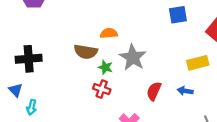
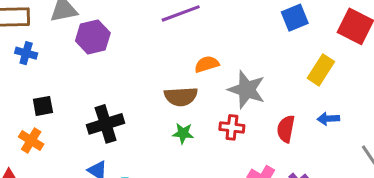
yellow rectangle: (198, 63) -> (321, 70), moved, turned -30
green star: (105, 67) -> (183, 133), moved
red cross: (102, 89) -> (232, 127), moved

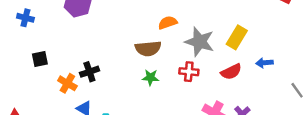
yellow rectangle: (321, 70) -> (237, 37), moved
black cross: (106, 124) -> (89, 72), size x0.7
red semicircle: (286, 129) -> (231, 72), turned -125
orange cross: (31, 140) -> (67, 83), moved

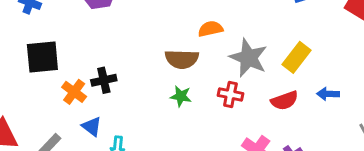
black square: (40, 59) -> (42, 57), size x1.6

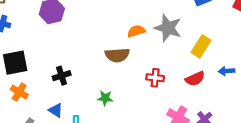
gray star: (248, 58) -> (168, 28), moved
orange cross: (74, 92) -> (19, 92), moved
green star: (181, 96) -> (105, 98), moved

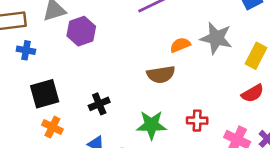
red cross: (155, 78) -> (197, 121), moved
green star: (105, 98) -> (151, 125), size x1.6

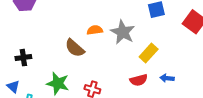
brown semicircle: (161, 74) -> (75, 48), turned 35

